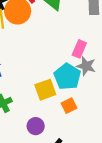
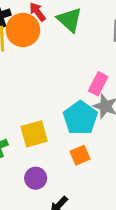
yellow square: (45, 90) -> (34, 134), moved

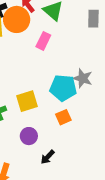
pink rectangle: (98, 84) -> (43, 41), moved
cyan pentagon: (80, 118) -> (63, 88), turned -30

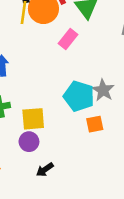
yellow square: (27, 101) -> (33, 119), moved
orange square: (63, 117) -> (95, 124), moved

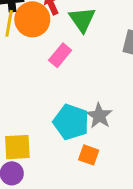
orange square: (95, 124) -> (89, 155), turned 30

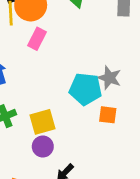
pink rectangle: (60, 55) -> (37, 39), moved

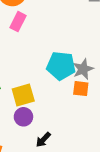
gray star: (109, 78) -> (83, 69), moved, turned 30

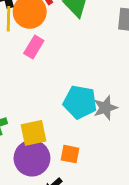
orange square: (81, 89) -> (70, 154), moved
purple circle: (23, 117) -> (32, 158), size x1.6

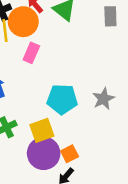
cyan pentagon: (80, 102) -> (62, 99), moved
orange square: (70, 154) -> (70, 154), moved, turned -30

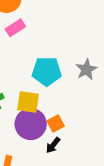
pink rectangle: (31, 53) -> (15, 28), turned 36
yellow square: (42, 130) -> (28, 102), turned 30

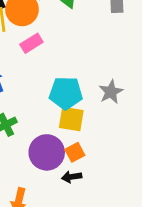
yellow square: (28, 102) -> (71, 119), moved
black arrow: (53, 145) -> (72, 177), turned 42

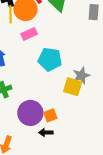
cyan pentagon: (66, 93) -> (50, 59), moved
yellow square: (71, 119) -> (73, 87), moved

